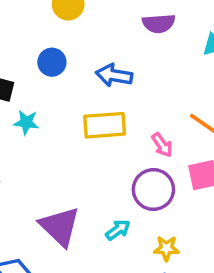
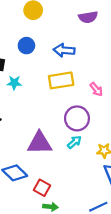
purple circle: (153, 190) -> (77, 118), moved
purple triangle: (60, 227) -> (40, 143), turned -40

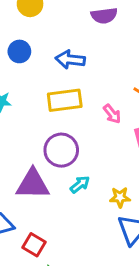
purple circle: (77, 118) -> (61, 150), moved

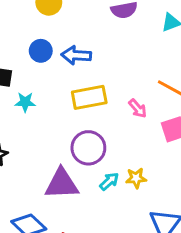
blue arrow: (70, 60) -> (76, 55), moved
yellow star: (120, 197) -> (136, 178), moved

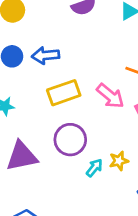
pink arrow: (138, 108) -> (110, 96), size x1.5
purple triangle: (62, 184) -> (22, 156), moved

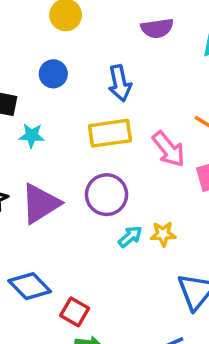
blue arrow: (46, 55) -> (120, 83), moved, turned -108
purple triangle: (22, 156) -> (40, 204), turned -32

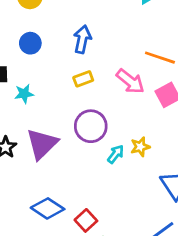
blue arrow: (120, 83) -> (82, 39), turned -144
yellow rectangle: (110, 133) -> (83, 79), size x0.6
red square: (75, 312) -> (86, 220), turned 30

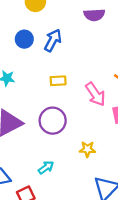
blue arrow: (82, 39) -> (53, 40), moved
cyan arrow: (116, 154) -> (46, 167), moved

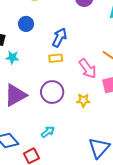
blue arrow: (53, 40) -> (60, 38), moved
yellow star: (87, 149) -> (83, 100), moved

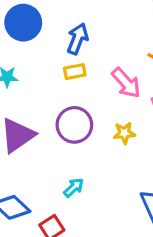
blue circle: (26, 24) -> (23, 23), size x1.5

